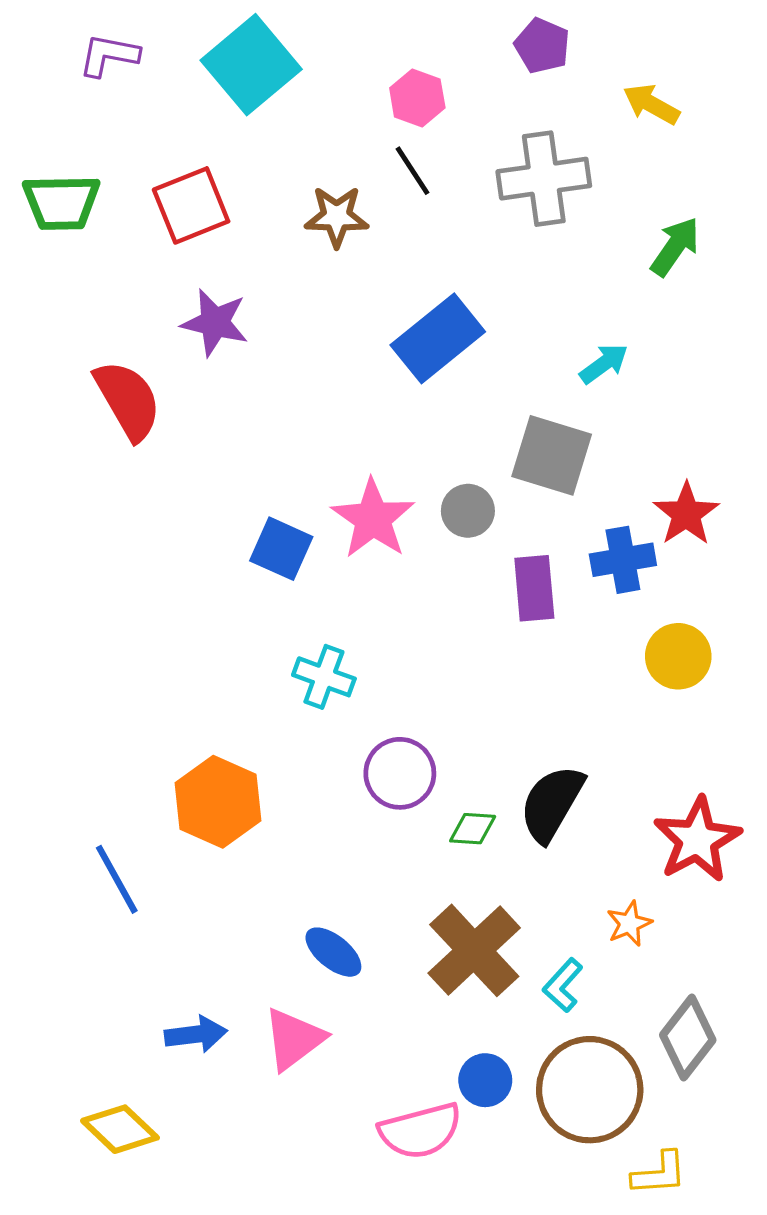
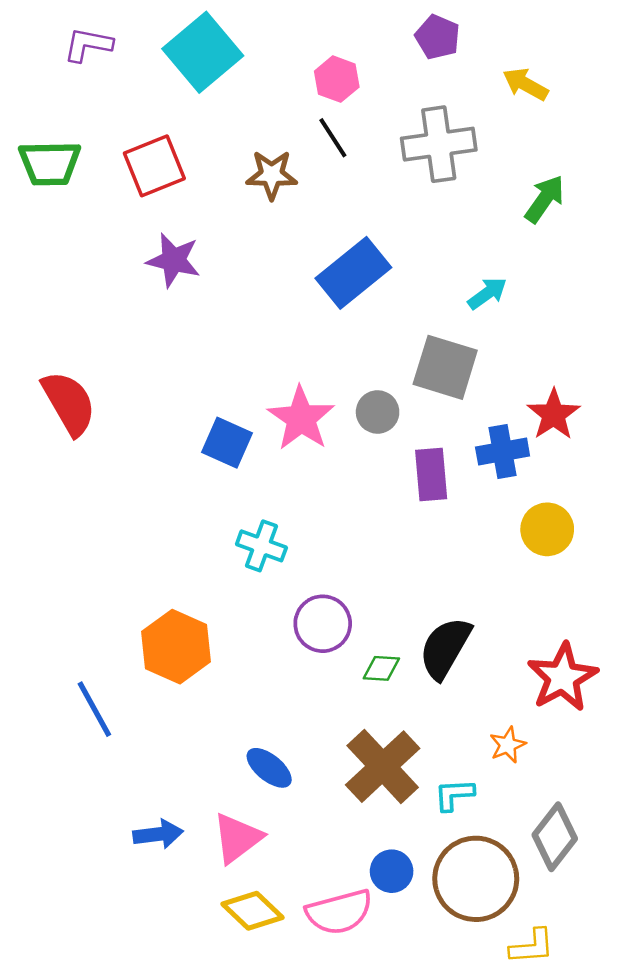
red semicircle: (128, 400) -> (69, 403), moved
cyan L-shape: (563, 985) -> (454, 795), turned 45
yellow diamond: (120, 1129) -> (253, 911), moved

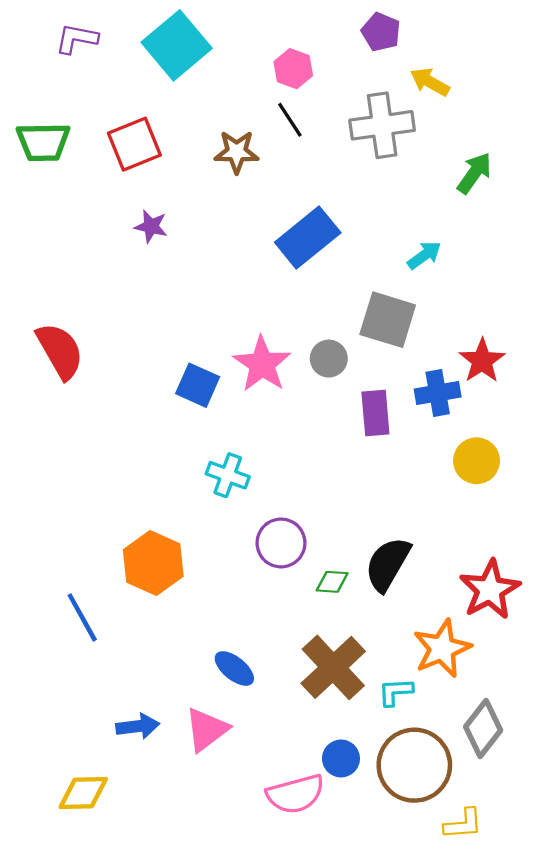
yellow arrow: (526, 84) -> (430, 82), moved
purple star: (173, 260) -> (151, 226), size x0.7
orange star: (508, 745) -> (442, 649), size x1.8
yellow diamond: (253, 911) -> (83, 793), moved, turned -45

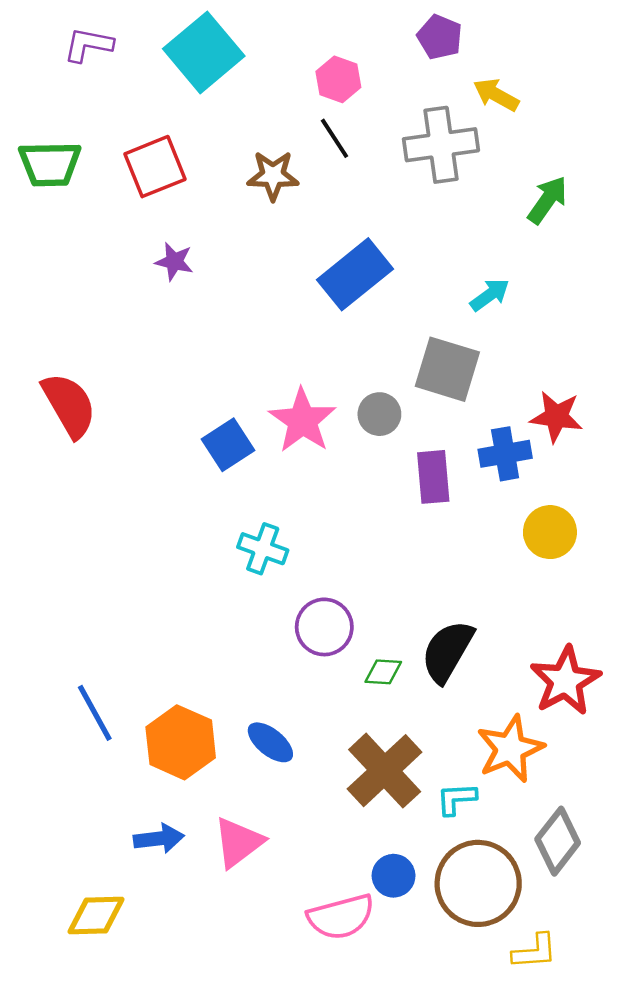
red star: (482, 361) -> (556, 417), turned -30
blue square: (198, 385) -> (228, 445), turned 33
orange hexagon: (153, 563) -> (181, 742), moved
blue ellipse: (234, 668) -> (270, 742), moved

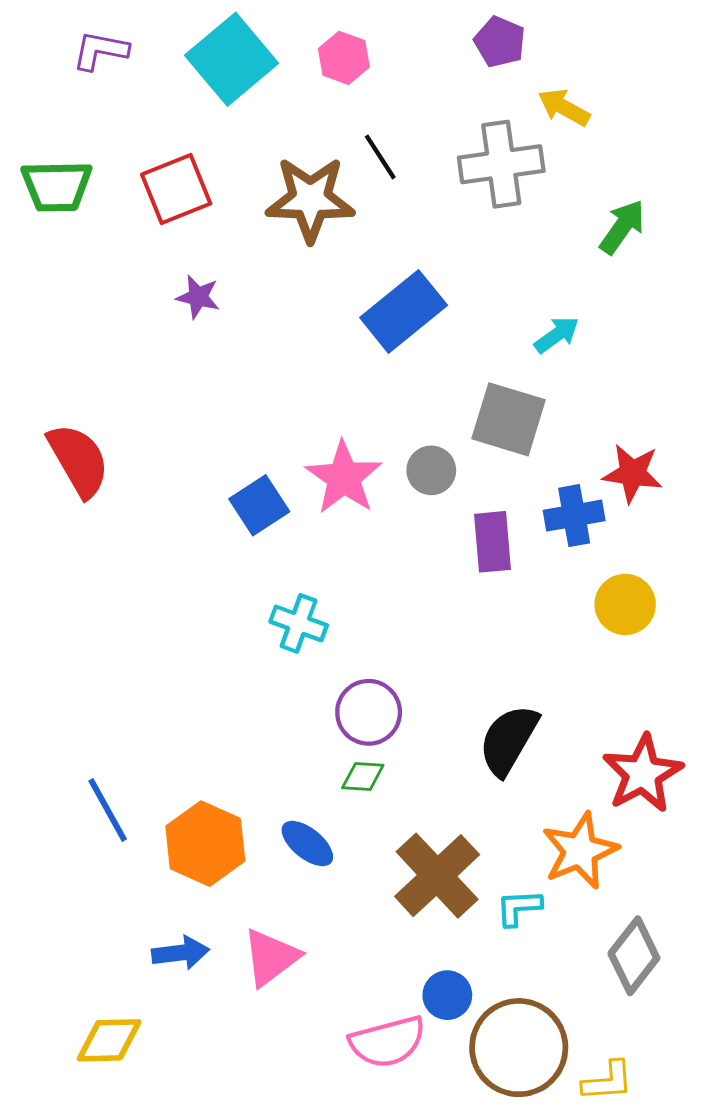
pink hexagon: (338, 79) -> (344, 58), moved
brown star: (273, 176) -> (310, 199), size x1.5
green diamond: (383, 672) -> (363, 776), moved
brown circle: (478, 883) -> (519, 1048), moved

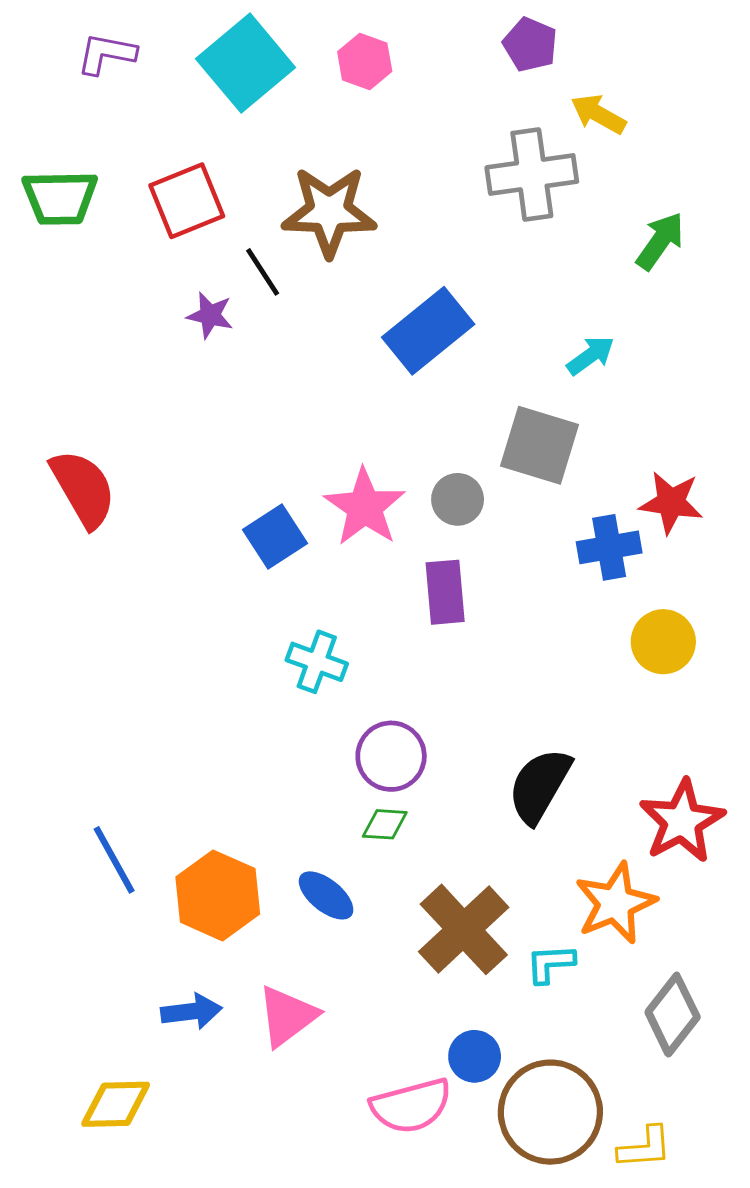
black line: (380, 157) -> (263, 272), moved
purple rectangle: (492, 542) -> (445, 592), moved

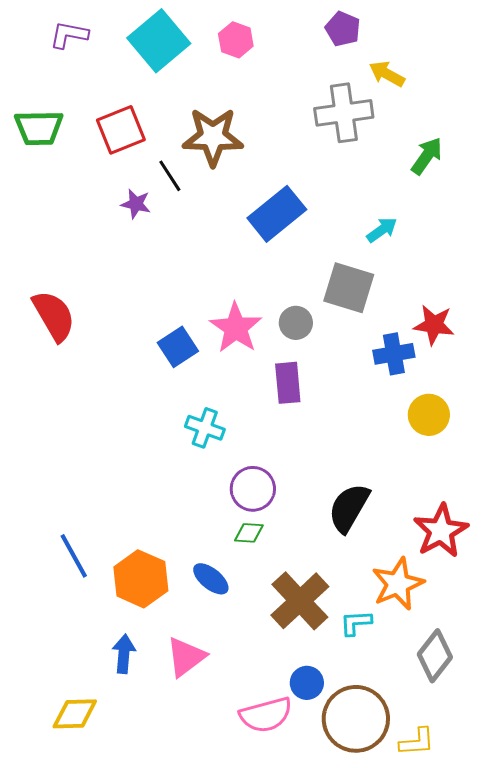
blue arrow: (191, 1011) -> (124, 654), turned -78

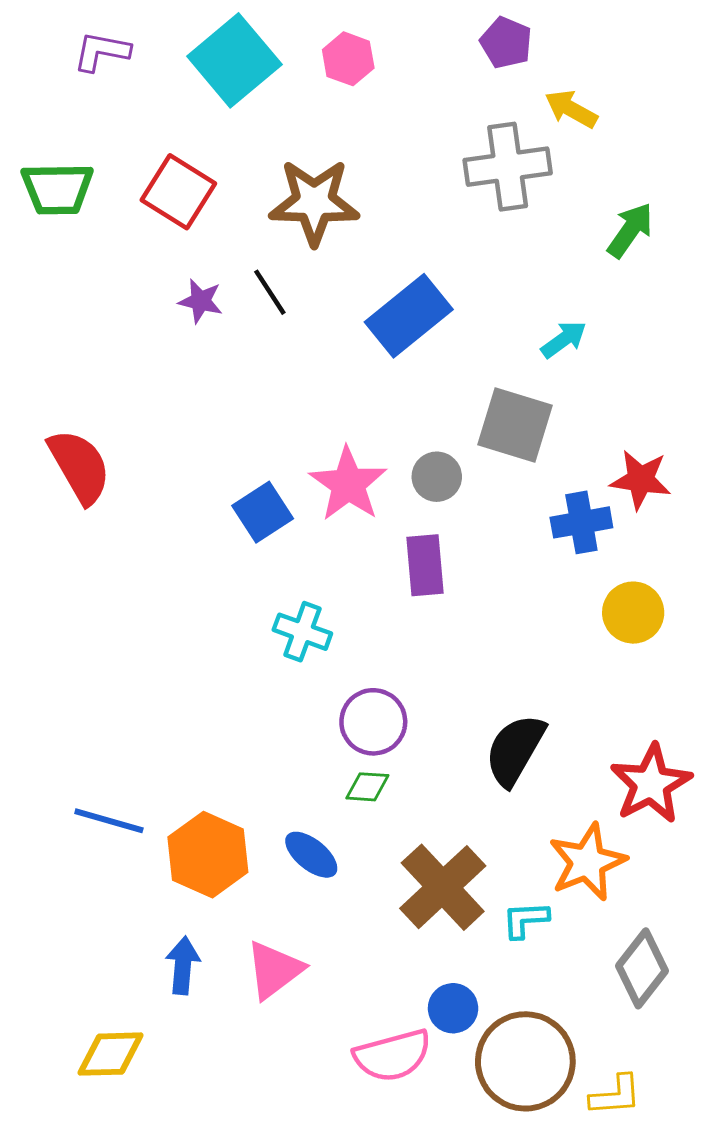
red square: (121, 130) -> (178, 192), turned -36
black line: (170, 176) -> (270, 292), moved
blue line: (74, 556) -> (109, 821), turned -45

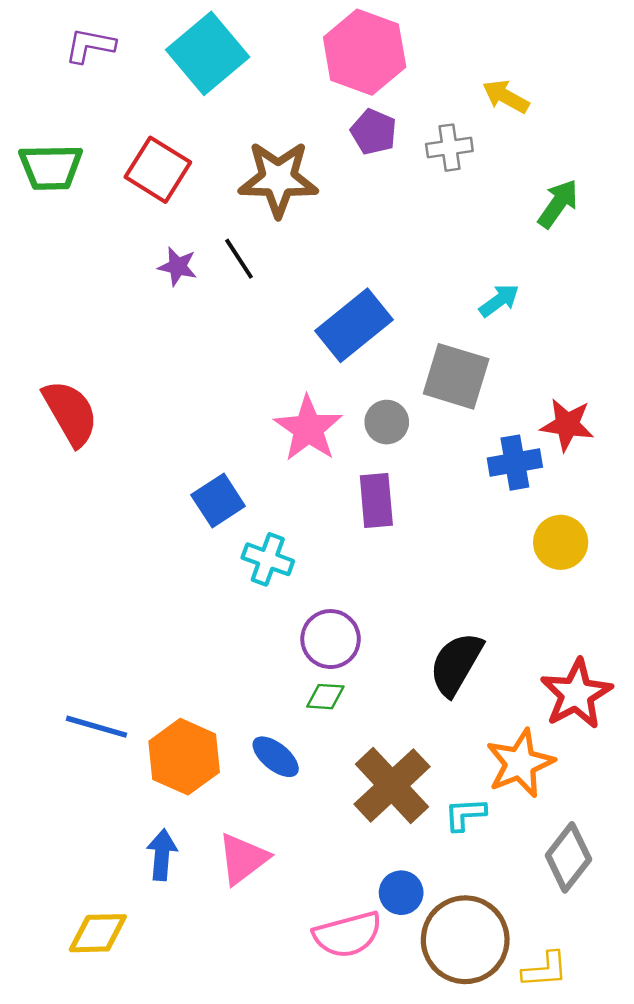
purple pentagon: (506, 43) -> (374, 132), moved
pink hexagon: (348, 59) -> (365, 52), moved, size x1.8
gray cross: (508, 167) -> (449, 148), size x0.6
blue rectangle: (409, 316) -> (354, 325), moved
blue square: (263, 512) -> (218, 500), moved

